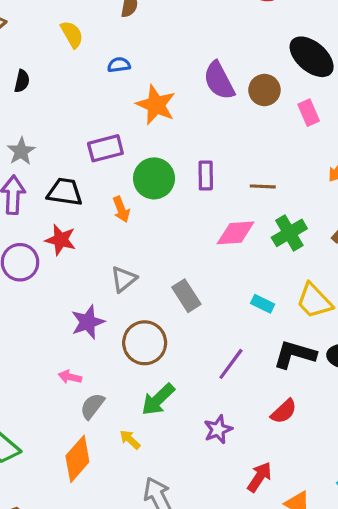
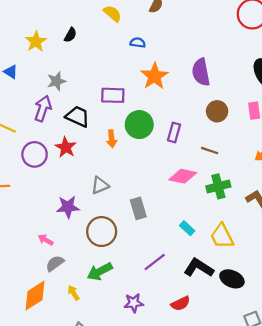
yellow semicircle: (72, 34) -> (112, 14), turned -36
brown circle: (264, 90) -> (217, 111), moved

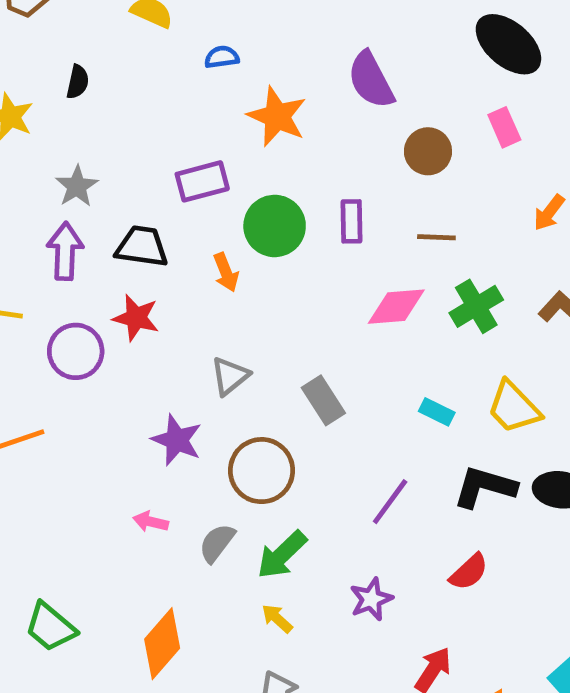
purple star: (68, 207) -> (177, 440), turned -30
gray semicircle: (55, 263) -> (217, 543), moved
yellow arrow: (73, 293) -> (277, 619), moved

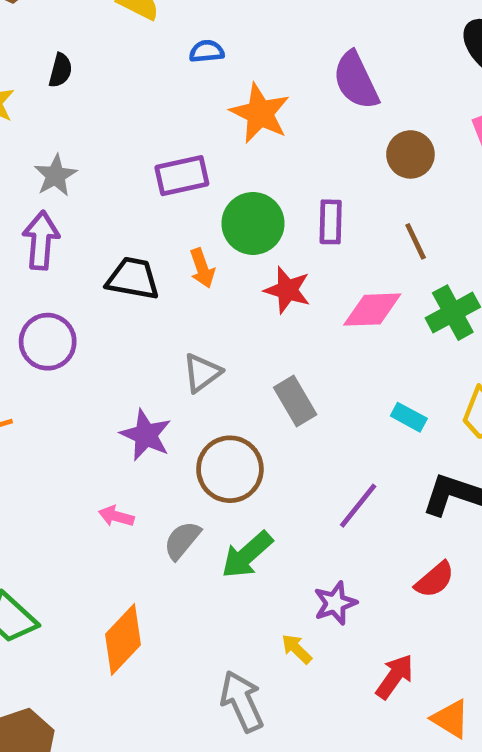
brown line: (436, 237) -> (416, 241), turned 60
black trapezoid: (142, 247) -> (133, 278), moved
red star: (136, 318) -> (287, 290), moved
yellow arrow: (277, 619) -> (297, 649), moved

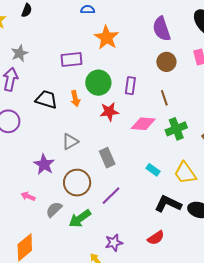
purple semicircle: (356, 80) -> (162, 29), moved
red star: (287, 290) -> (109, 112), turned -30
purple line: (358, 506) -> (111, 196), moved

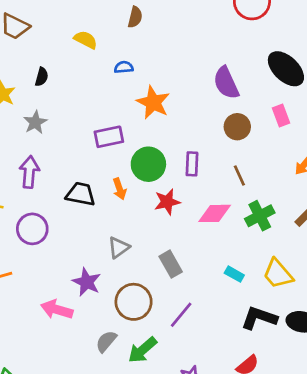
gray star: (19, 53) -> (35, 122), moved
pink arrow: (28, 196) -> (57, 310), moved, size x1.6

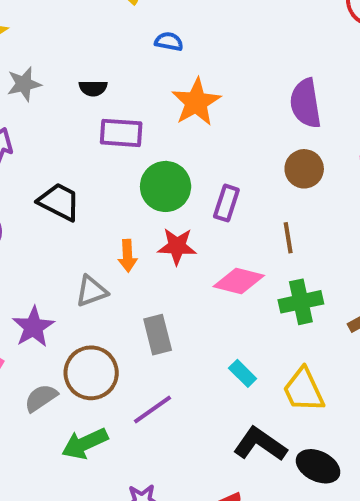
black semicircle: (42, 77) -> (93, 88), moved, turned 60
orange arrow: (120, 189) -> (128, 256), moved
gray semicircle: (106, 341) -> (41, 398), moved

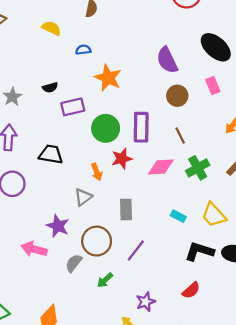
purple rectangle: (226, 203) -> (141, 127), size x1.5
gray rectangle: (158, 335) -> (126, 209), turned 30
green arrow: (85, 444) -> (105, 280), size x0.7

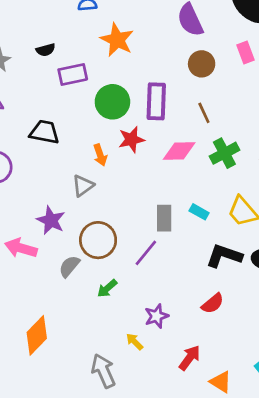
gray rectangle: (126, 209) -> (164, 218), moved

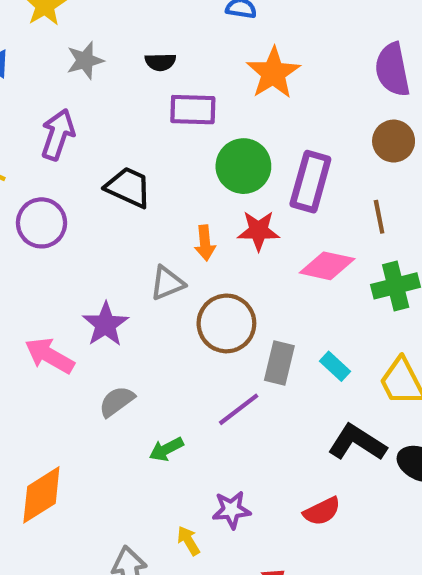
brown circle: (98, 240) -> (226, 323), moved

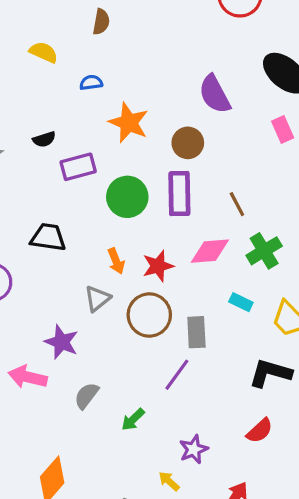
brown circle: (394, 141) -> (188, 143), moved
red star: (258, 231) -> (158, 266), moved
cyan rectangle: (335, 366) -> (241, 302), moved

